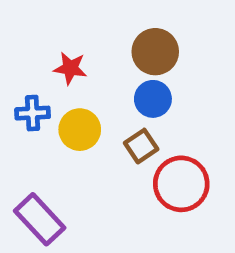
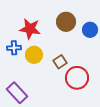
red star: (70, 68) -> (30, 29), size x1.5
blue circle: (153, 99) -> (90, 30), moved

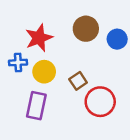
red star: (30, 29) -> (39, 38), turned -30
purple rectangle: (17, 93) -> (36, 106), moved, turned 55

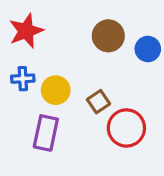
red star: (39, 38) -> (26, 31), moved

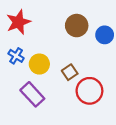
blue cross: (23, 79) -> (16, 56), turned 35
purple rectangle: (46, 133) -> (32, 94), turned -55

